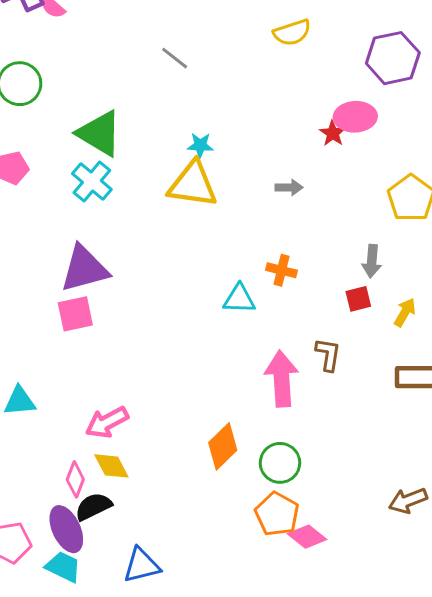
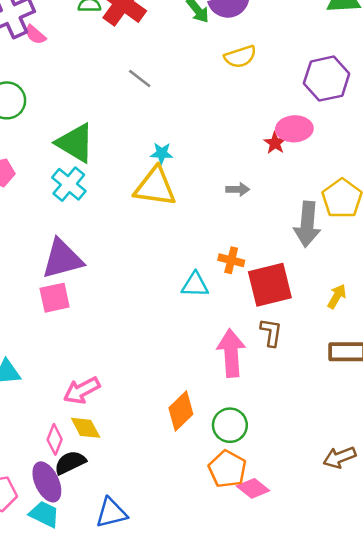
gray arrow: (372, 261) -> (307, 224), moved, size x1.6
red square: (358, 299) -> (270, 285), moved, size x2.0

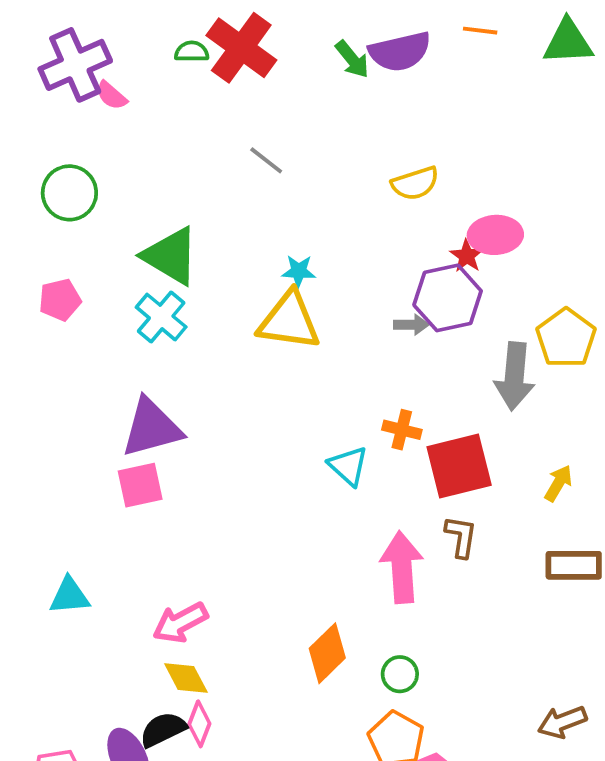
yellow semicircle: (240, 57) -> (415, 183), moved
purple hexagon: (327, 79) -> (448, 298), moved
cyan triangle: (195, 285) -> (348, 466), turned 40
green circle: (230, 425) -> (400, 674), size x0.7
pink diamond: (55, 439) -> (199, 724), moved

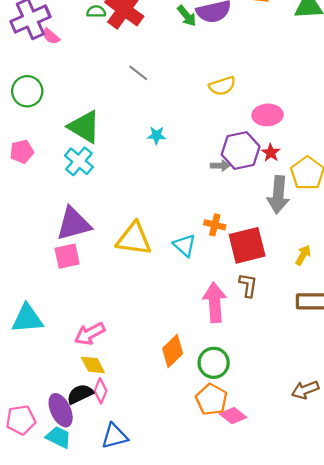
red star: (467, 256) -> (271, 153), moved
yellow triangle: (289, 321) -> (134, 239), moved
cyan triangle: (69, 596) -> (27, 319), size x1.4
green circle: (400, 674) -> (214, 363), size x1.5

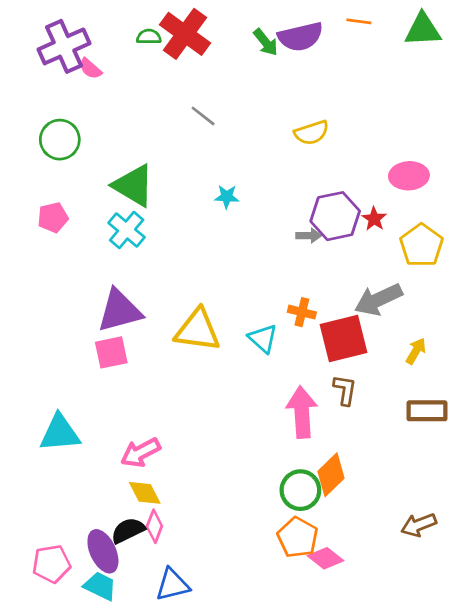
pink ellipse: (268, 115) -> (409, 176), moved
gray arrow: (278, 195) -> (378, 300), moved, turned 60
orange diamond: (173, 351) -> (331, 475), moved

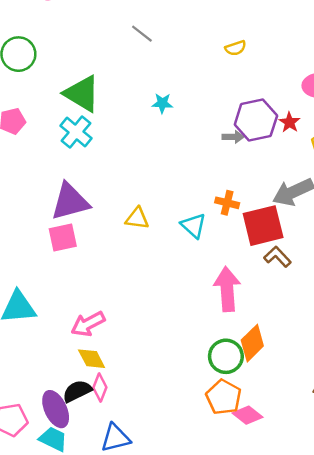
yellow semicircle: (312, 133) -> (236, 48), size x0.7
yellow triangle: (198, 330) -> (137, 218), size x0.6
brown L-shape: (345, 390) -> (277, 257), moved, turned -52

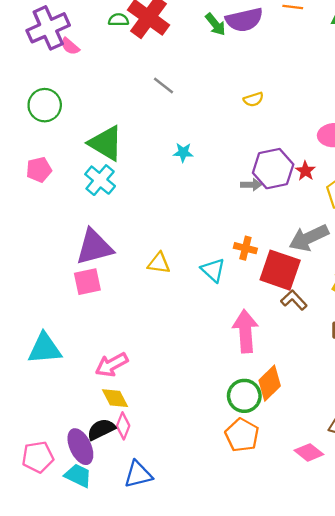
red square: (263, 226) -> (280, 270), turned 33
pink diamond: (248, 415) -> (309, 452), moved

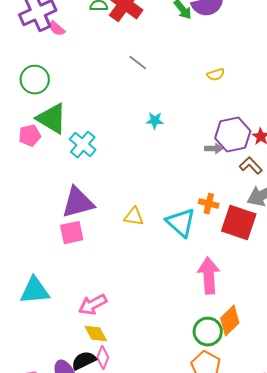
green triangle: (106, 143) -> (52, 119), moved
cyan triangle: (213, 270) -> (181, 223), size x1.4
brown L-shape: (294, 300) -> (251, 166), moved

